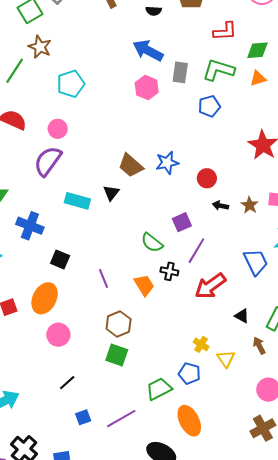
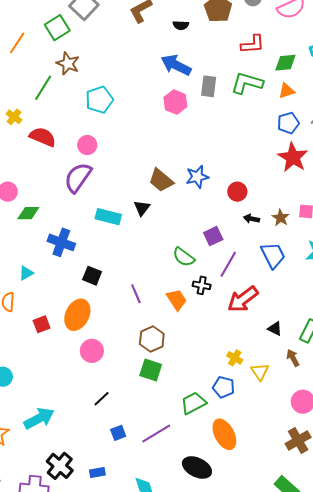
blue pentagon: (209, 106) -> (288, 123), moved
blue trapezoid: (256, 262) -> (273, 255), moved

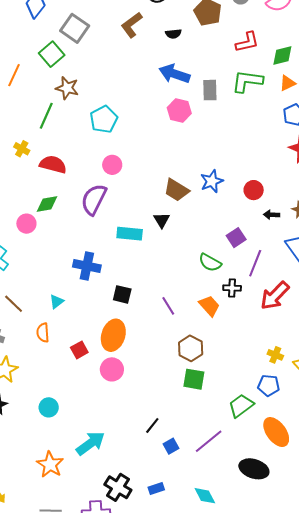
pink circle: (87, 145) -> (112, 165), moved
green diamond: (28, 213) -> (47, 204), moved
pink circle: (92, 351) -> (112, 369), moved
black line: (102, 399) -> (152, 426), moved

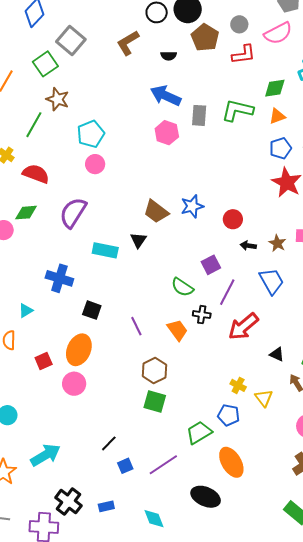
red L-shape: (247, 42) -> (244, 54), moved
pink circle: (112, 165) -> (95, 164), moved

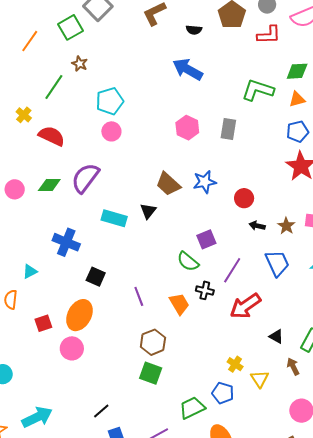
brown star: (58, 99) -> (80, 64), size x0.7
gray rectangle: (199, 115) -> (228, 129), moved
pink hexagon: (167, 133) -> (187, 128), moved
green diamond: (26, 213) -> (49, 185), moved
purple square: (211, 265) -> (206, 239), moved

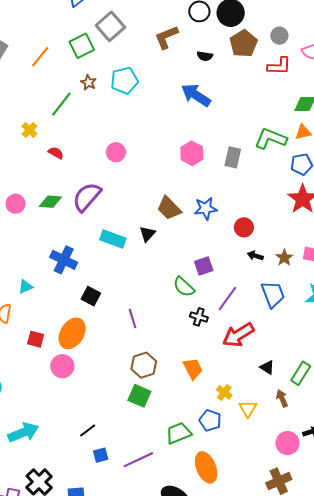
green L-shape: (258, 90) -> (271, 139), moved
cyan pentagon: (110, 101) -> (124, 81), moved
red semicircle: (52, 136) -> (56, 153), size x0.6
orange trapezoid: (179, 304) -> (193, 369), moved
red square: (43, 323) -> (36, 339), turned 30

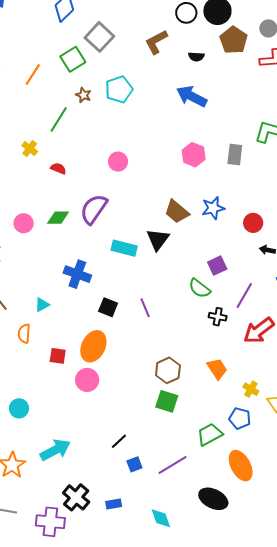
black triangle: (147, 234) -> (158, 239), size x1.4
purple line: (133, 319) -> (145, 308), moved

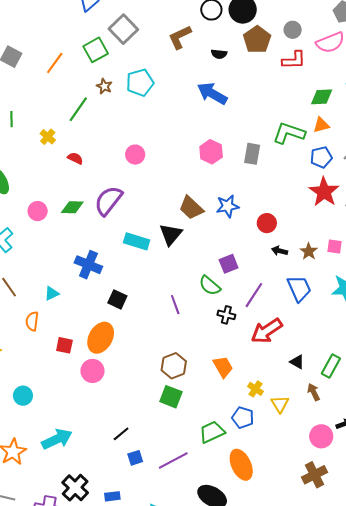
purple line: (145, 308) -> (175, 305), moved

